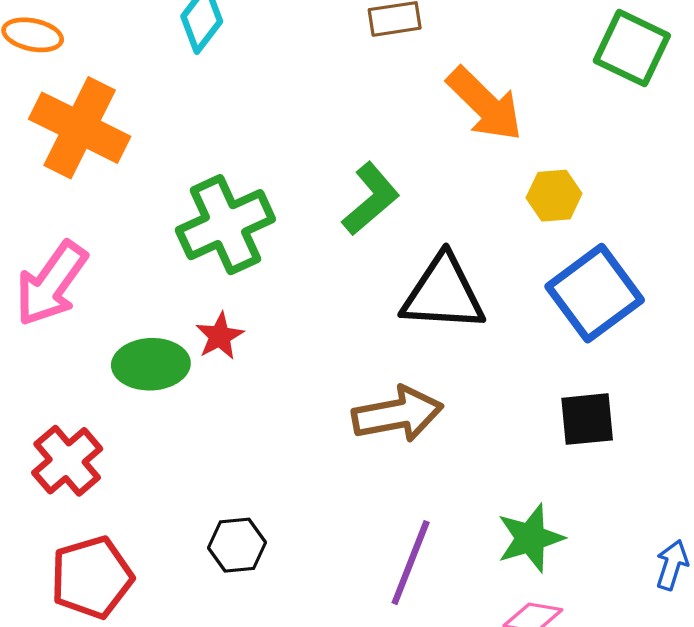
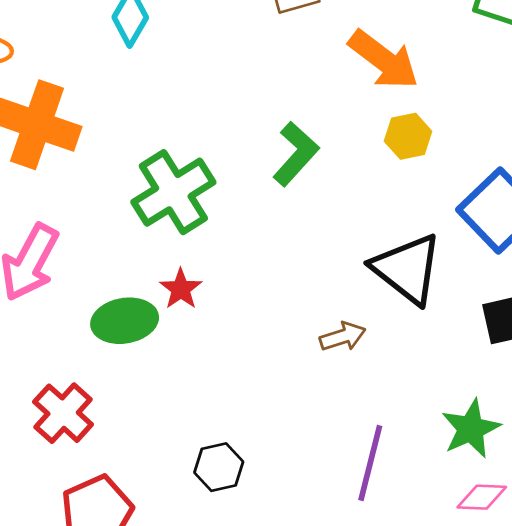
yellow hexagon: (554, 196) -> (408, 136), moved
black triangle: (443, 293) -> (407, 269), moved, turned 42
brown arrow: (398, 414) -> (343, 337), size x0.6

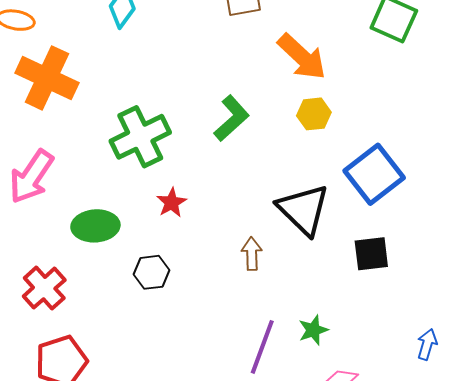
red star: (181, 289) -> (172, 203), moved
brown arrow: (343, 337) -> (252, 254), turned -80
green star: (471, 429) -> (313, 330), moved, size x0.7
black hexagon: (219, 467) -> (151, 272), moved

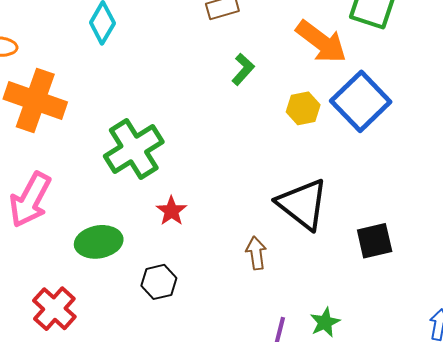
orange arrow: (302, 57) -> (321, 42), moved
green L-shape: (231, 118) -> (243, 69), moved, size x0.7
blue square: (374, 174) -> (361, 101), moved

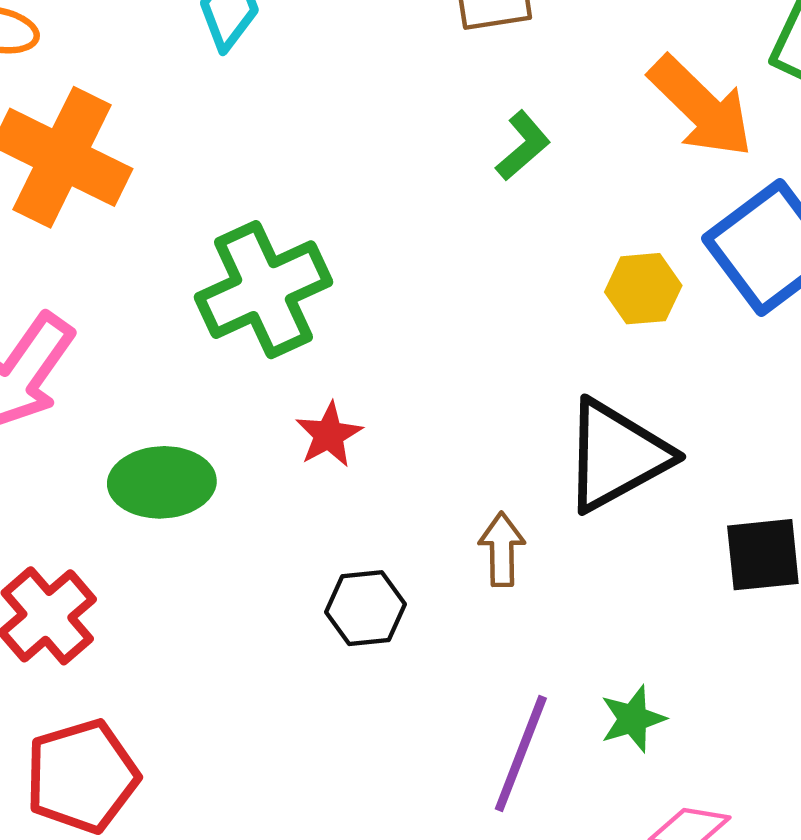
yellow hexagon: (303, 108) -> (643, 289), moved
black triangle: (303, 204) -> (616, 455), turned 46
black hexagon: (159, 282) -> (366, 608), moved

